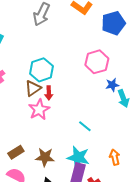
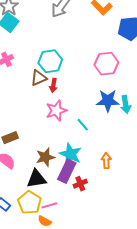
blue star: (112, 85) -> (108, 101), moved, size x1.6
pink star: (39, 110) -> (56, 111), moved
brown star: (45, 157) -> (45, 157), moved, turned -30

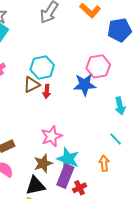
blue star: (108, 101) -> (85, 85), moved
pink star: (56, 111) -> (52, 136), moved
cyan line: (83, 125) -> (116, 139), moved

